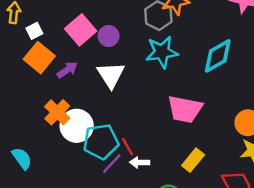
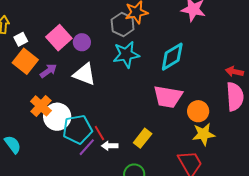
white triangle: (111, 75) -> (84, 74), turned -35
pink trapezoid: (185, 109) -> (168, 97), moved
yellow rectangle: (193, 160) -> (143, 138), moved

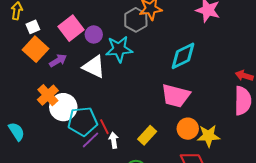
cyan star: (126, 54) -> (119, 49), moved
orange circle: (198, 111) -> (188, 129), moved
white arrow: (110, 146) -> (114, 140), turned 77

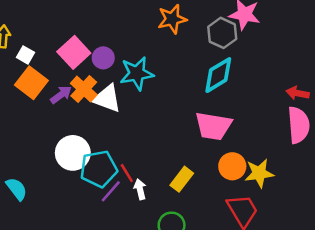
gray hexagon: (136, 20) -> (222, 33), moved
white square: (33, 27) -> (25, 55), turned -32
orange cross: (48, 95) -> (84, 89), moved

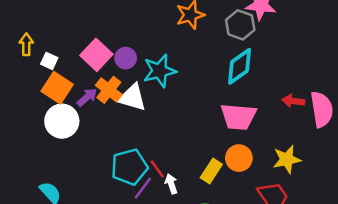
red arrow: (298, 93) -> (293, 101), moved
white circle: (73, 153) -> (62, 121), moved
orange circle: (232, 166) -> (239, 158), moved

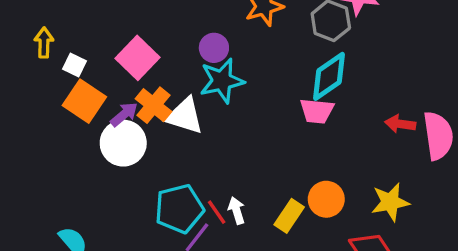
purple circle: (126, 58) -> (214, 48), moved
pink trapezoid: (238, 117) -> (317, 111), moved, size x0.7
white circle: (62, 121) -> (123, 143), moved
white arrow: (171, 184) -> (237, 210), moved

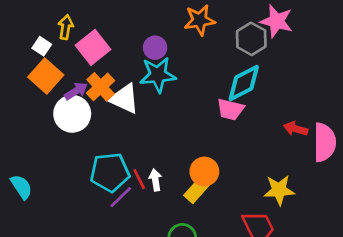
yellow arrow: (44, 43) -> (66, 27), moved
orange circle: (326, 199) -> (204, 172), moved

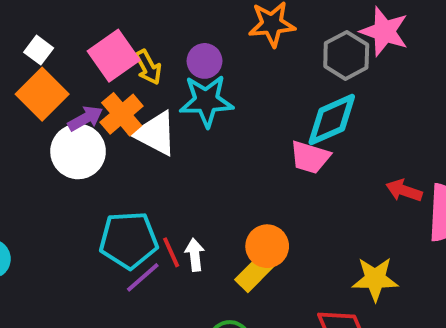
yellow arrow: (66, 27) -> (148, 67), moved, turned 140

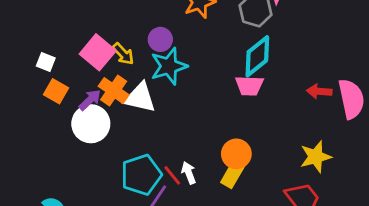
orange square: (42, 94) -> (56, 91), size x0.7

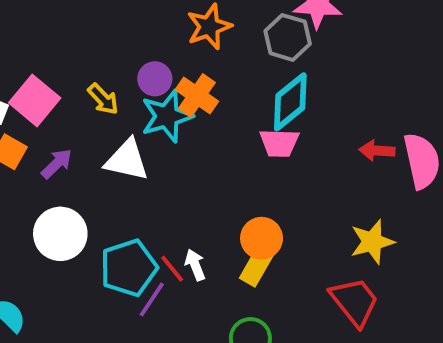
pink square: (98, 52) -> (35, 100), moved
orange cross: (114, 91) -> (197, 96), moved
white circle: (91, 124) -> (60, 234), moved

